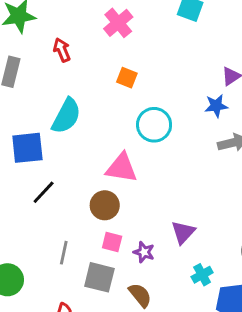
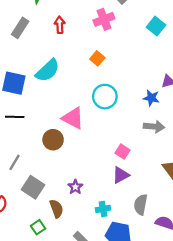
black line: (44, 192) -> (15, 117), turned 30
purple triangle: (183, 232) -> (121, 175), moved
pink square: (112, 242) -> (123, 152), moved
purple star: (144, 252) -> (75, 187), moved

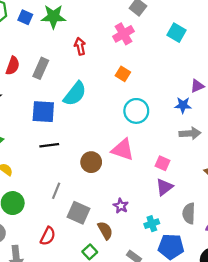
gray rectangle: (20, 28) -> (41, 68), moved
pink triangle: (73, 118) -> (123, 150), moved

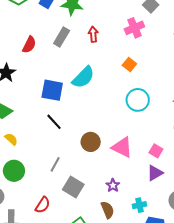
gray rectangle: (41, 68) -> (62, 37), moved
black line: (49, 145) -> (54, 122), turned 48
pink triangle: (123, 150) -> (122, 147), moved
brown semicircle: (105, 230) -> (108, 210), moved

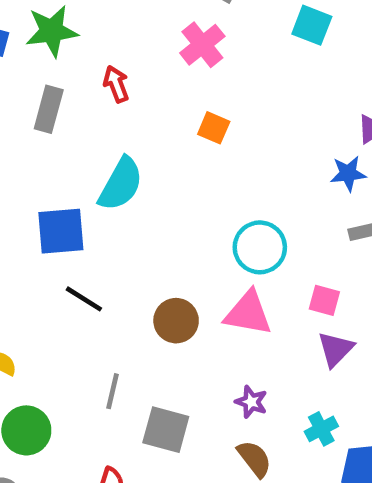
cyan circle: (138, 100) -> (260, 247), moved

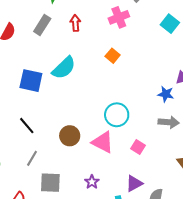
black line: (84, 299) -> (27, 126), moved
purple triangle: (336, 349) -> (134, 184), moved
gray square: (166, 430) -> (50, 183), turned -30

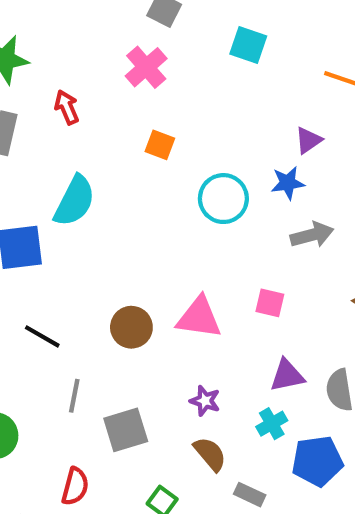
cyan circle: (117, 115) -> (223, 199), moved
purple triangle: (134, 184) -> (287, 375), turned 36

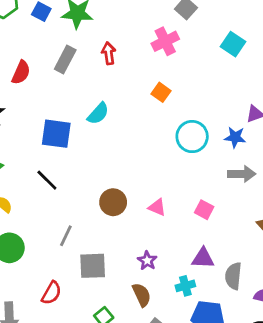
cyan semicircle: (75, 201) -> (98, 114), size x0.7
pink triangle: (199, 317) -> (157, 207), size x0.6
black line: (42, 336) -> (47, 180), moved

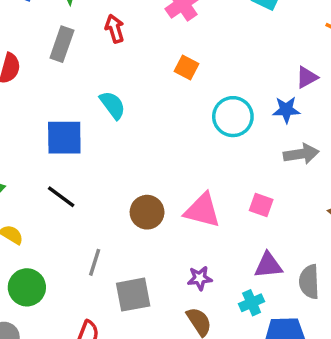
cyan semicircle: (98, 114) -> (113, 105), turned -70
pink triangle: (157, 207) -> (202, 210), size x1.6
purple star: (147, 261) -> (200, 278), turned -30

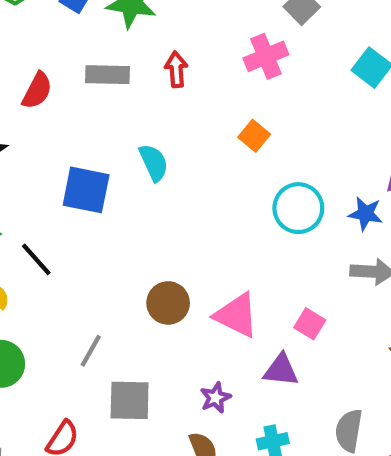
gray rectangle: (62, 44) -> (107, 75), turned 60
black line: (61, 197) -> (36, 259), moved
purple triangle: (268, 265) -> (281, 370), moved
purple star: (200, 278) -> (216, 398), turned -30

